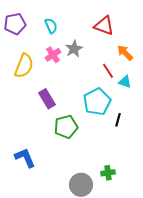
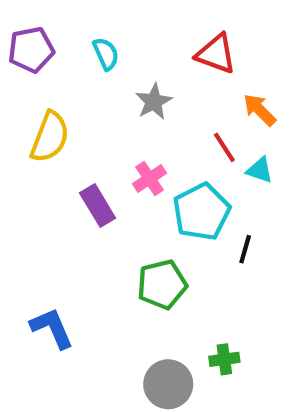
pink cross: (53, 55) -> (150, 179), moved
green pentagon: (66, 127) -> (162, 284), moved

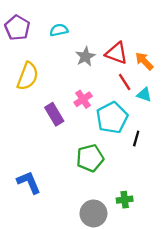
purple pentagon: (31, 50) -> (17, 28), turned -30
cyan semicircle: (106, 54) -> (59, 30), turned -78
red triangle: (216, 54) -> (117, 53), moved

